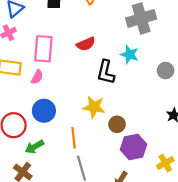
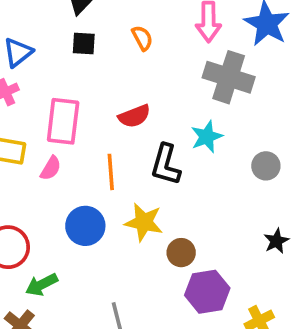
gray cross: (141, 18) -> (229, 77), turned 32
cyan star: (129, 54) -> (207, 137), turned 30
blue circle: (44, 111) -> (85, 226), moved
orange line: (74, 138) -> (111, 172), moved

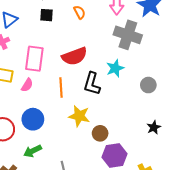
red semicircle: (134, 116) -> (75, 56), size x1.4
blue circle: (85, 226) -> (33, 119), moved
green arrow: (42, 285) -> (33, 151), moved

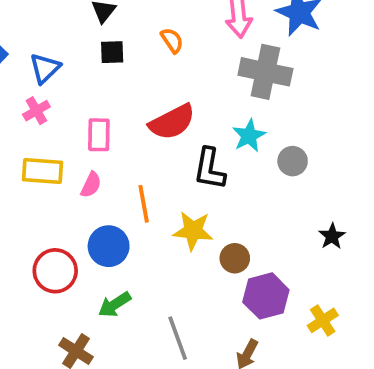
pink rectangle: (34, 59) -> (99, 135), size x0.7
gray circle: (148, 85) -> (293, 161), moved
orange line: (61, 88) -> (144, 204), moved

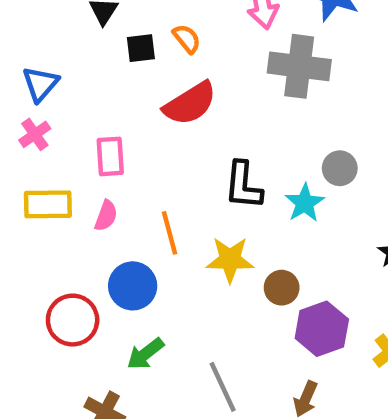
black square: (112, 52) -> (141, 48), moved
red semicircle: (172, 122) -> (190, 104), moved
cyan star: (249, 136) -> (305, 203), moved

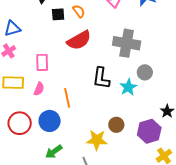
gray cross: (299, 66) -> (127, 43), moved
blue triangle: (41, 84) -> (12, 28), turned 30
yellow star: (230, 260) -> (97, 140), moved
red circle: (73, 320) -> (20, 123), moved
purple hexagon: (322, 329) -> (149, 131), moved

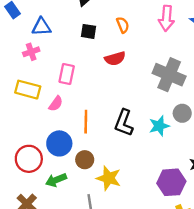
black square: (58, 14) -> (89, 31), moved
red semicircle: (79, 40) -> (115, 59), size x0.7
black L-shape: (101, 78) -> (124, 123), moved
red circle: (20, 123) -> (29, 159), moved
brown circle: (116, 125) -> (85, 160), moved

